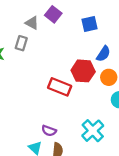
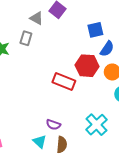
blue square: (90, 24) -> (95, 30), moved

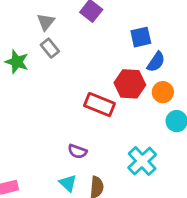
gray triangle: (36, 18) -> (46, 22), moved, turned 40
gray rectangle: (26, 38) -> (50, 48), turned -56
purple semicircle: (53, 125) -> (77, 151), moved

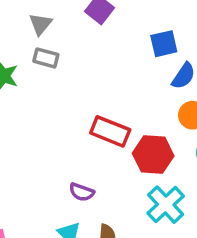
gray rectangle: (50, 48) -> (46, 58), turned -36
red hexagon: (130, 84) -> (153, 155), moved

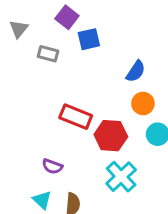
blue square: (164, 44) -> (89, 39), moved
gray rectangle: (46, 58) -> (48, 54), moved

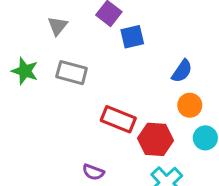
gray rectangle: (48, 54) -> (72, 73), moved, size x1.4

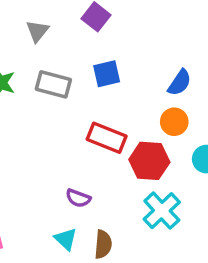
blue square: (132, 37) -> (107, 74), moved
orange circle: (190, 105) -> (174, 122), moved

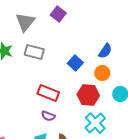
gray triangle: (37, 31) -> (25, 22), size x1.5
blue square: (107, 74) -> (75, 63), moved, turned -35
red rectangle: (107, 138) -> (48, 93), moved

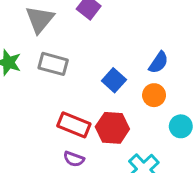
red hexagon: (88, 95) -> (112, 128), moved

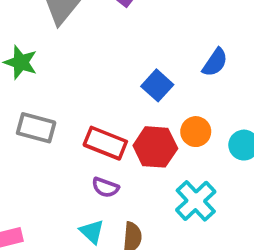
gray rectangle: (53, 64) -> (36, 128), moved
orange circle: (154, 95) -> (196, 132), moved

